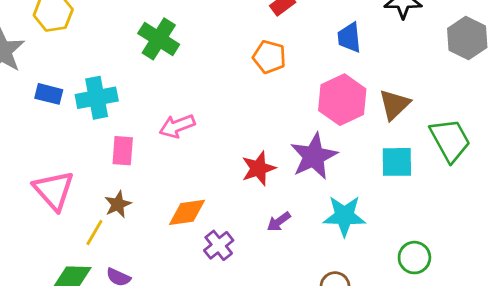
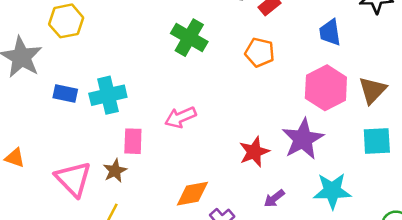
green cross: (159, 39) -> (189, 38), moved
brown star: (118, 204) -> (115, 171), moved

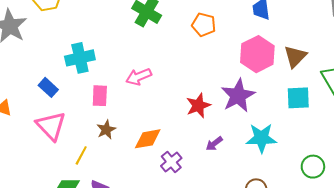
blue rectangle: (65, 94) -> (48, 87), moved, turned 30
brown star: (115, 171) -> (106, 130), moved

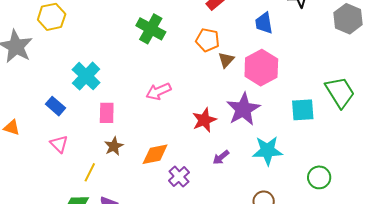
brown triangle: (295, 57) -> (226, 60), moved, size x0.7
cyan cross: (80, 58) -> (86, 76), turned -32
pink arrow: (139, 77) -> (158, 91), moved
pink triangle: (51, 126) -> (59, 144), size x0.6

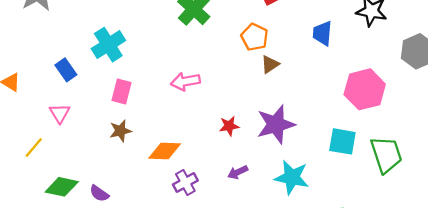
pink hexagon: (261, 68) -> (365, 89), moved
green trapezoid: (340, 92) -> (386, 155), moved
red star: (204, 120) -> (229, 126), size x0.7
yellow line: (90, 172) -> (34, 148), moved

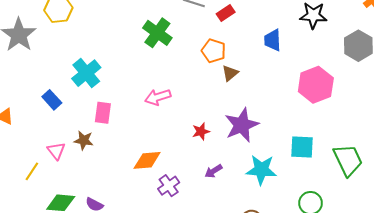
pink triangle: (60, 113) -> (56, 151), moved
brown star: (120, 131) -> (84, 140), moved, turned 30
cyan square: (342, 141) -> (302, 147), moved
green trapezoid: (386, 155) -> (348, 160), moved

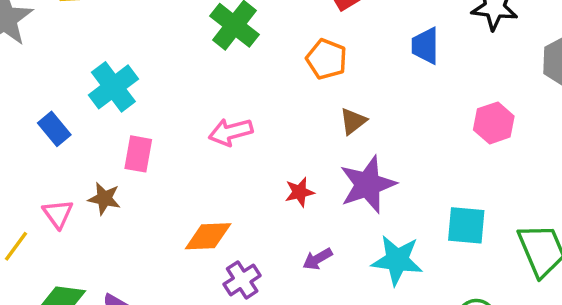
brown triangle: (230, 73) -> (353, 121), moved
pink hexagon: (316, 85) -> (494, 123), size x0.7

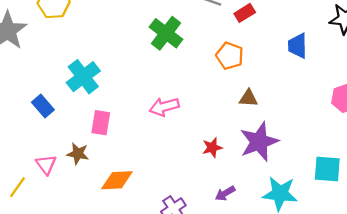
brown triangle: (353, 121) -> (248, 98), turned 42
orange diamond: (208, 236) -> (117, 180), moved

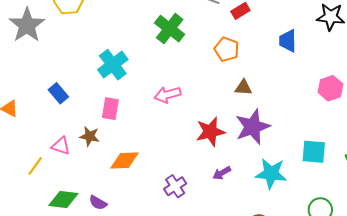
cyan cross: (83, 77) -> (113, 65), moved
red star: (212, 148) -> (210, 132), size x1.6
pink triangle: (46, 165) -> (61, 146), turned -36

